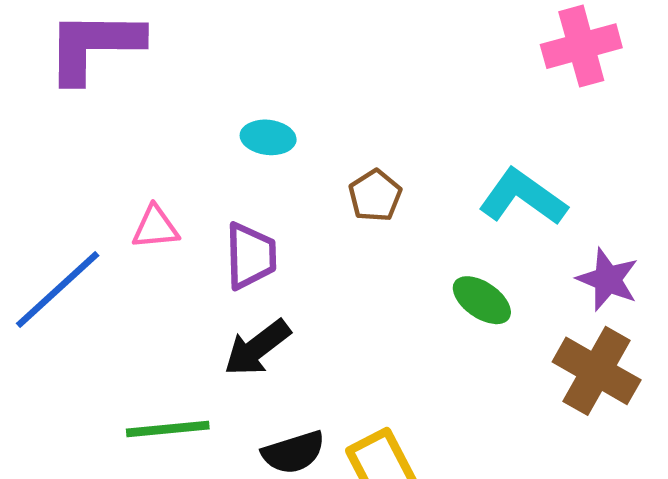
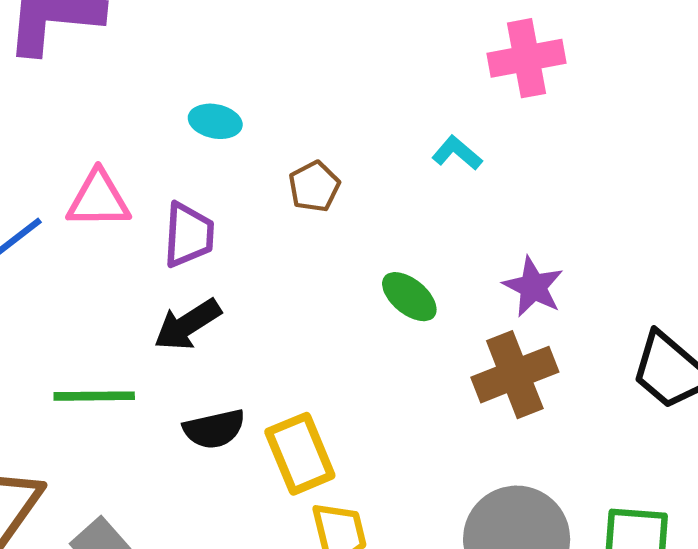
cyan L-shape: (523, 197) -> (457, 153), moved, size x0.6
pink triangle: (155, 227) -> (99, 199), size x1.4
brown cross: (597, 371) -> (515, 375), turned 34

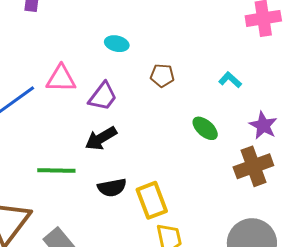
cyan L-shape: (457, 153) -> (230, 80), moved
brown pentagon: (314, 187) -> (162, 76), turned 30
purple trapezoid: (189, 235) -> (103, 96), turned 32

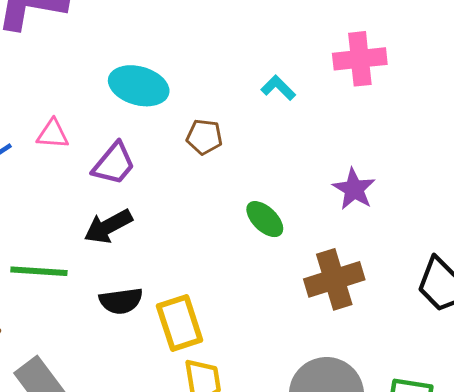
cyan ellipse: (117, 44) -> (139, 86), size x1.6
pink triangle: (61, 79) -> (53, 134), size x0.7
cyan L-shape: (230, 80) -> (278, 88), moved
purple star: (263, 125) -> (354, 189), moved

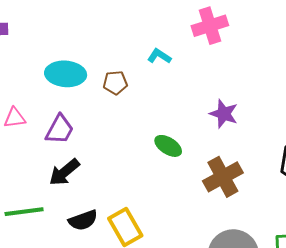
brown pentagon: (204, 137) -> (115, 83), moved

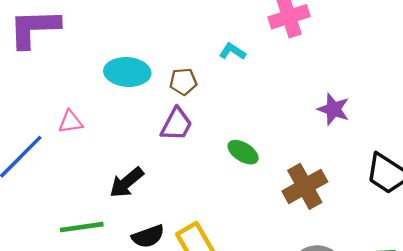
purple star: (224, 114) -> (333, 109), moved
purple trapezoid: (60, 129) -> (176, 124), moved

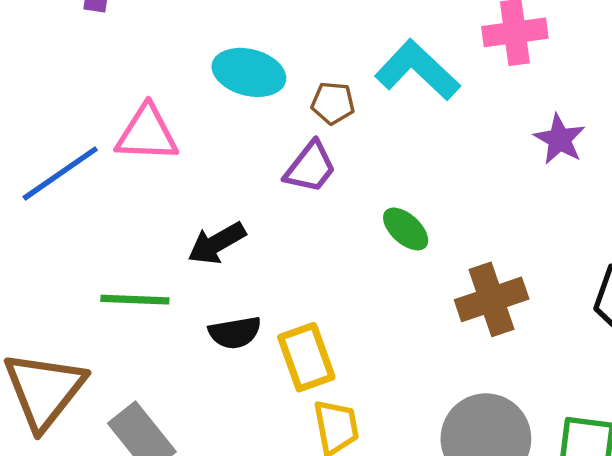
cyan L-shape: (232, 51) -> (417, 70), size x2.0
purple star: (333, 109) -> (560, 139), moved
pink triangle: (70, 122) -> (147, 134), size x1.6

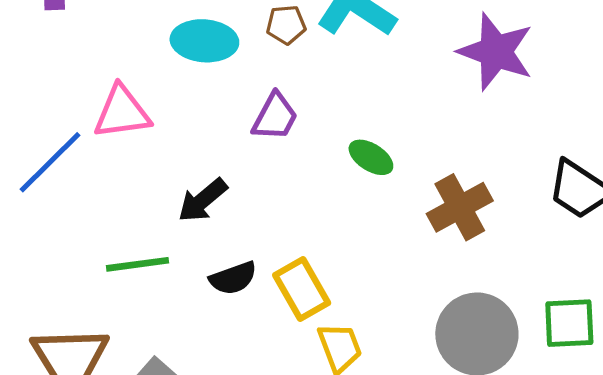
brown pentagon: (333, 103) -> (286, 25), moved
purple star: (560, 139) -> (496, 52), size x1.6

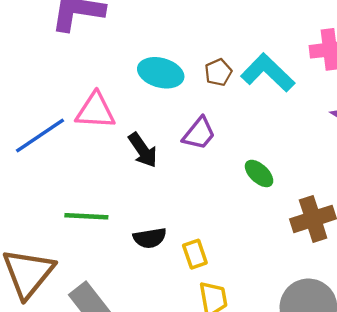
brown pentagon: (286, 25) -> (218, 72), turned -30
black arrow: (203, 200) -> (143, 150), moved, turned -96
yellow rectangle: (302, 289) -> (195, 254), size x0.7

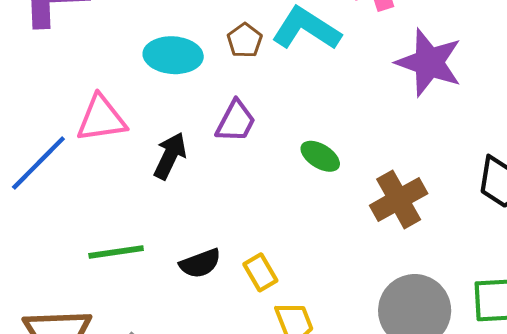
black arrow: (143, 150) -> (170, 156), turned -108

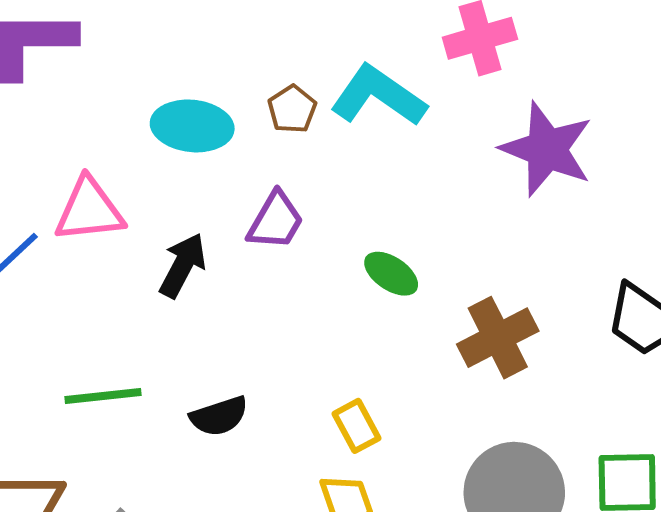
yellow rectangle: (260, 272) -> (357, 426), moved

